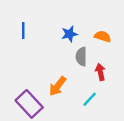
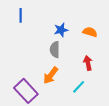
blue line: (23, 30) -> (21, 15), moved
gray semicircle: (81, 57) -> (55, 50), moved

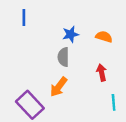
cyan line: (79, 87) -> (114, 102), moved, turned -48

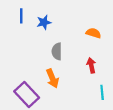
blue star: (71, 34) -> (44, 22), moved
orange arrow: (59, 87) -> (53, 78), turned -60

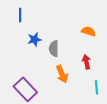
blue star: (44, 22) -> (34, 39), moved
orange arrow: (53, 78) -> (62, 74), moved

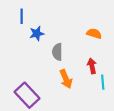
blue star: (34, 39) -> (37, 34), moved
cyan line: (97, 87) -> (103, 82), moved

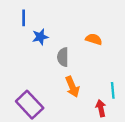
orange semicircle: (94, 34) -> (94, 39), moved
red arrow: (92, 66) -> (101, 108), moved

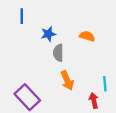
blue star: (40, 37) -> (48, 34), moved

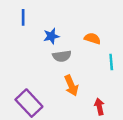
gray semicircle: (58, 53) -> (62, 56), turned -98
cyan line: (105, 84) -> (111, 62), moved

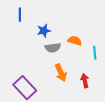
orange semicircle: (92, 38) -> (75, 41), moved
red arrow: (99, 107) -> (85, 81), moved

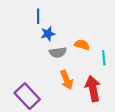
blue line: (20, 15) -> (38, 16), moved
red arrow: (85, 81) -> (93, 88), size x1.6

